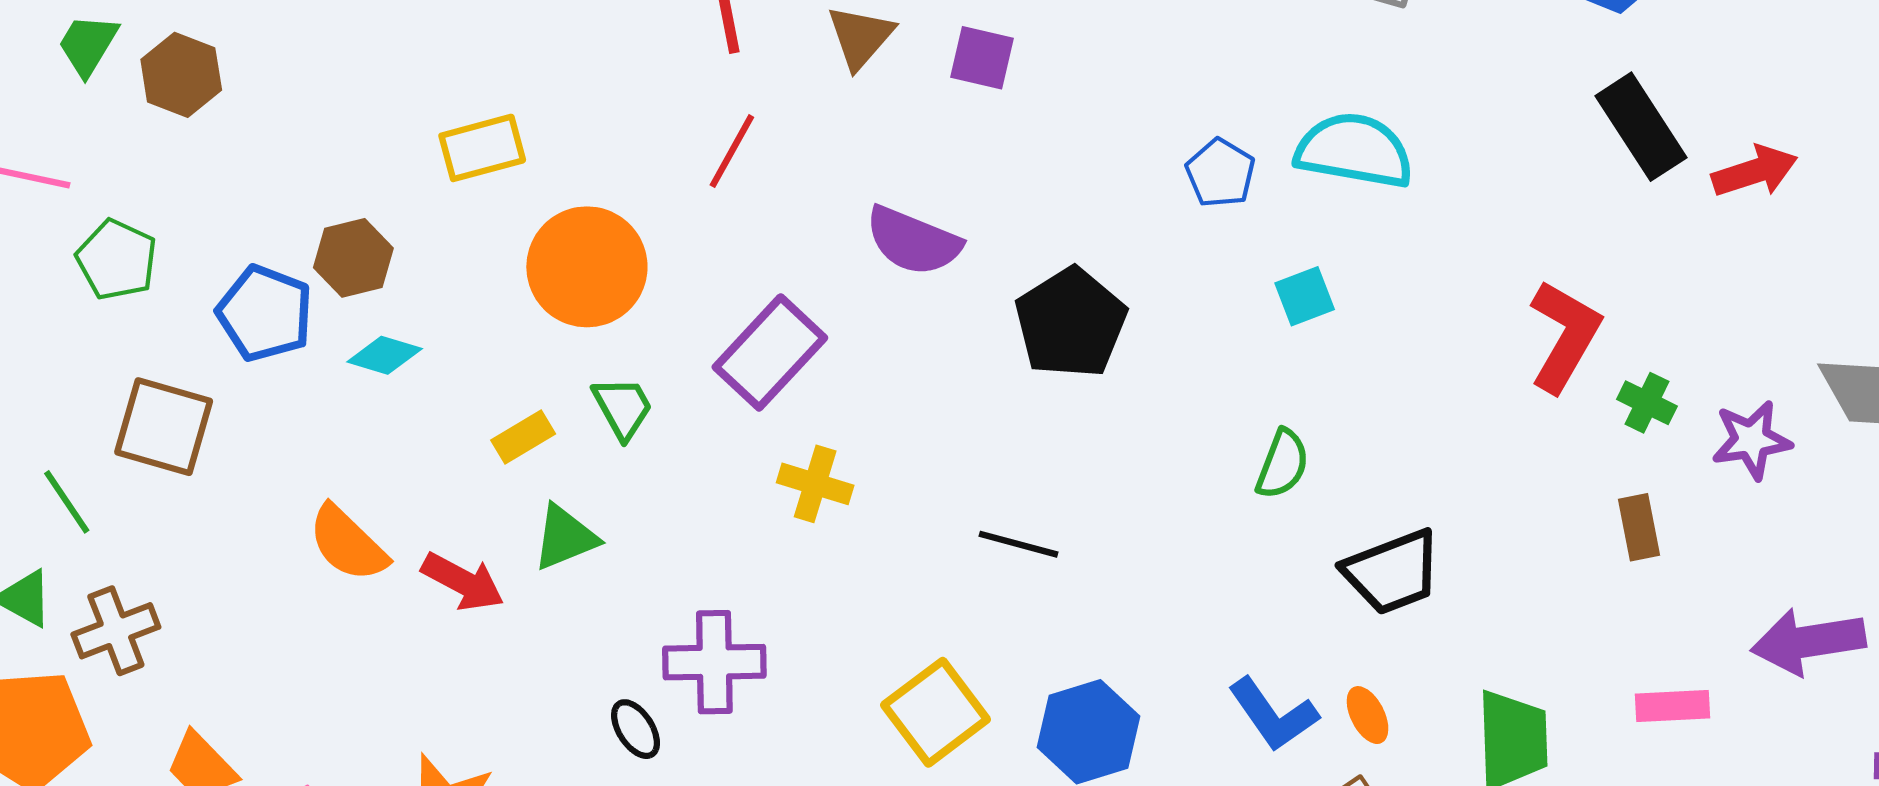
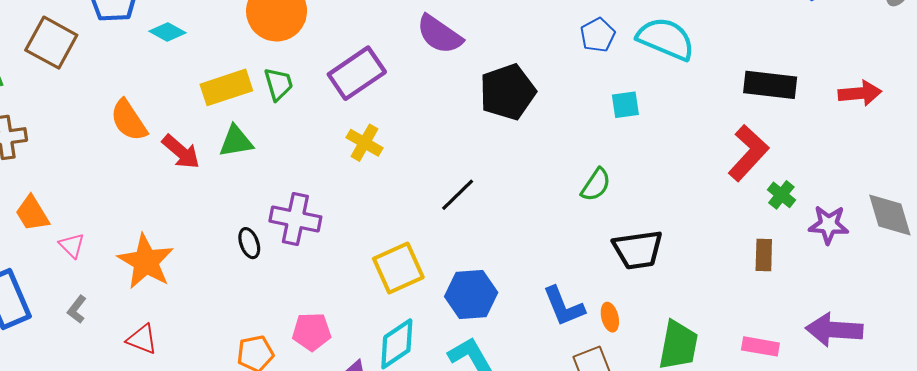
black rectangle: (1641, 127) -> (770, 85), moved, turned -63
yellow rectangle: (523, 437) -> (226, 87), size x1.6
black line: (1018, 544) -> (458, 195), turned -72

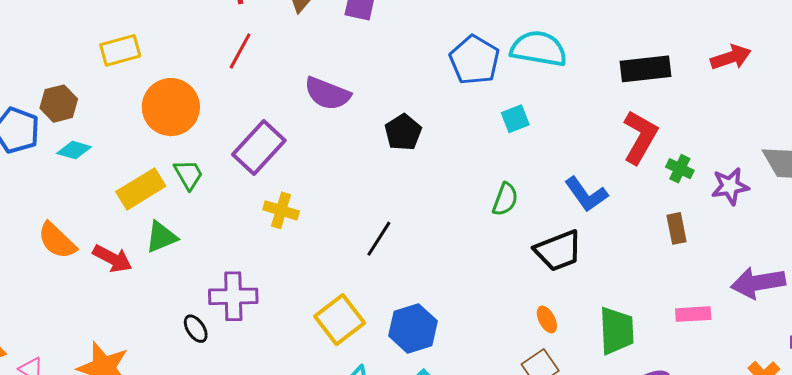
blue pentagon: (598, 35) -> (474, 60), size x1.5
black pentagon: (508, 92) -> (403, 132), size x0.7
blue L-shape: (564, 306) -> (586, 194), moved

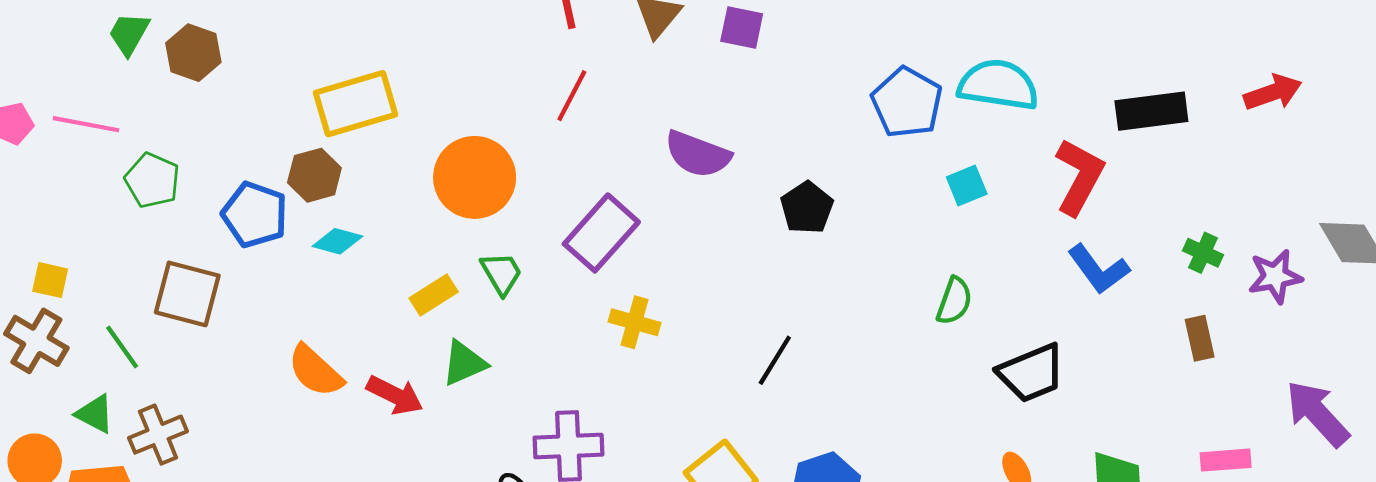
yellow rectangle: (120, 50) -> (356, 104), moved, size x1.4
red L-shape: (640, 137) -> (1079, 177), moved
yellow rectangle: (141, 189) -> (434, 295), size x0.7
blue L-shape: (586, 194) -> (1099, 269), moved
purple arrow: (758, 283) -> (1317, 414), turned 58

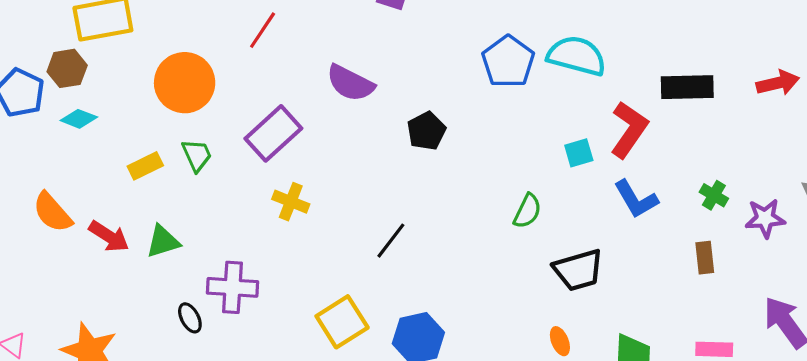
cyan square: (967, 186) -> (579, 153), moved
green triangle: (464, 363) -> (163, 241), moved

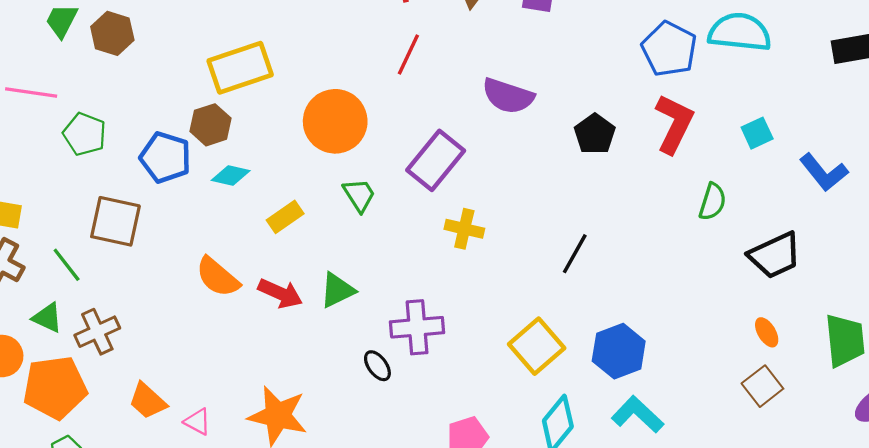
red L-shape: (629, 130) -> (674, 124), moved
yellow rectangle: (145, 166) -> (285, 217), moved

